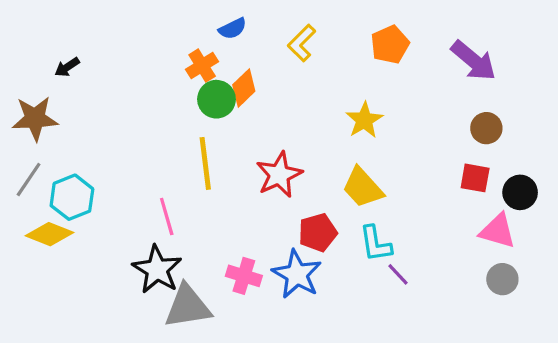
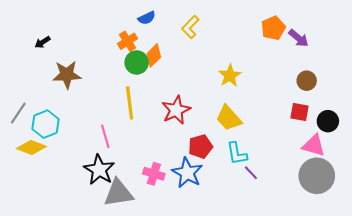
orange pentagon: (390, 45) -> (273, 28), moved
purple arrow: (474, 61) -> (299, 38), size x0.7
brown star: (35, 118) -> (67, 75), moved
gray circle: (502, 279) -> (317, 176), size x1.8

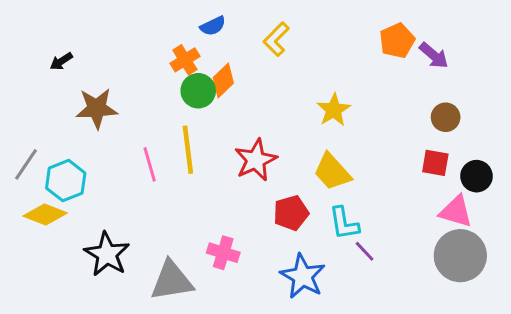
pink line: (105, 136) -> (150, 164), moved
black star: (99, 170) -> (107, 254), moved
blue star: (187, 173) -> (303, 276), moved

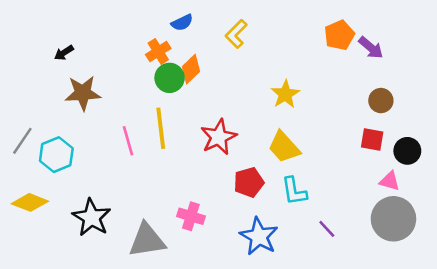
black arrow: (61, 61) -> (64, 53), moved
pink triangle: (456, 211) -> (390, 181), size x0.7
yellow diamond: (45, 214) -> (30, 202), moved
purple line: (365, 251) -> (327, 229), moved

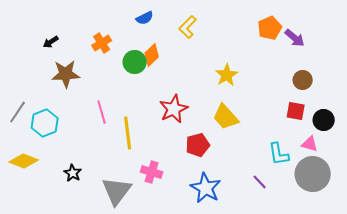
orange cross: (158, 51) -> (102, 43), moved
yellow line: (161, 128) -> (128, 133), moved
cyan L-shape: (294, 191) -> (279, 154), moved
black star: (92, 218) -> (73, 173), size x0.6
gray triangle: (147, 240) -> (117, 191), turned -44

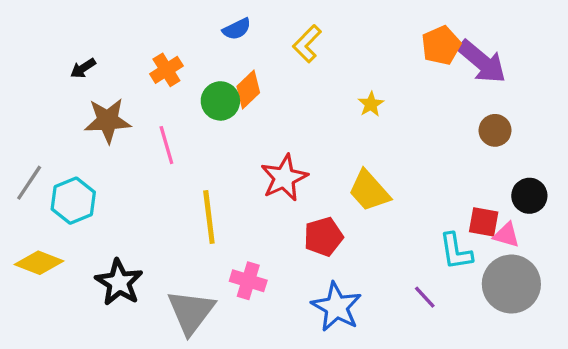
purple arrow: (295, 38) -> (482, 62), size x1.5
yellow star: (227, 75) -> (371, 104), moved, size x0.7
red square: (296, 111) -> (484, 222), moved
pink line: (102, 112) -> (166, 145), moved
black star: (73, 173) -> (119, 282), size x1.6

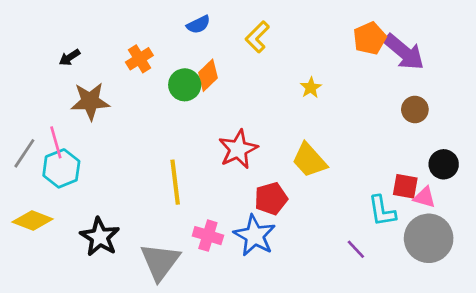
pink line: (166, 145) -> (56, 142), moved
blue star: (336, 307) -> (255, 236), moved

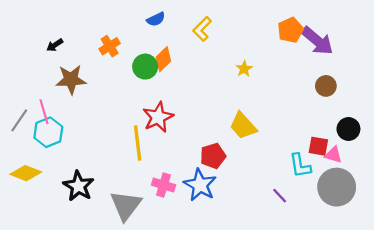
red star: (238, 149) -> (158, 117), moved

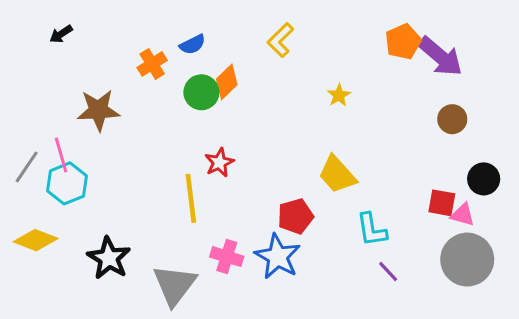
blue semicircle: (156, 19) -> (192, 45), moved
black arrow: (55, 45) -> (61, 34), moved
red star: (158, 117) -> (219, 162), size x0.7
cyan L-shape: (300, 166) -> (372, 230), moved

